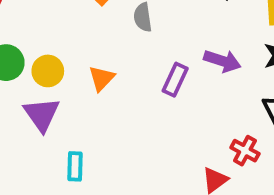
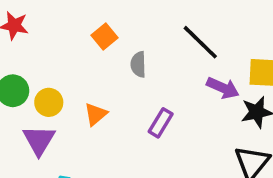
purple arrow: (222, 61) -> (223, 88), moved

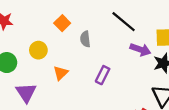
yellow circle: (49, 102) -> (38, 50), moved

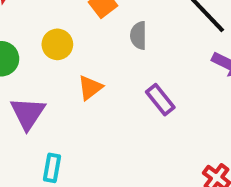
purple rectangle: (103, 75) -> (160, 100), turned -72

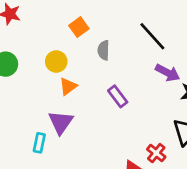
yellow circle: (57, 44) -> (56, 62), moved
purple triangle: (28, 113) -> (61, 122), moved

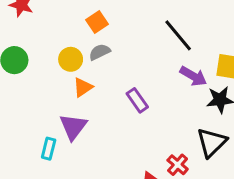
gray semicircle: (104, 50) -> (100, 52), moved, turned 60

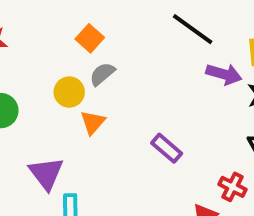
purple rectangle: (137, 100) -> (167, 148), moved
purple triangle: (73, 127) -> (46, 173), moved

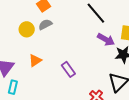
orange triangle: (93, 122) -> (35, 61), moved

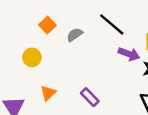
gray semicircle: (45, 24) -> (75, 35), moved

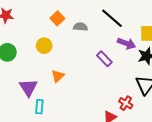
gray semicircle: (75, 35) -> (80, 27), turned 40
purple rectangle: (90, 97) -> (104, 59), moved

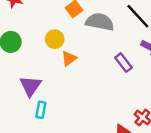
gray semicircle: (80, 27) -> (100, 22), size x1.6
orange triangle: (58, 76) -> (69, 58), moved

